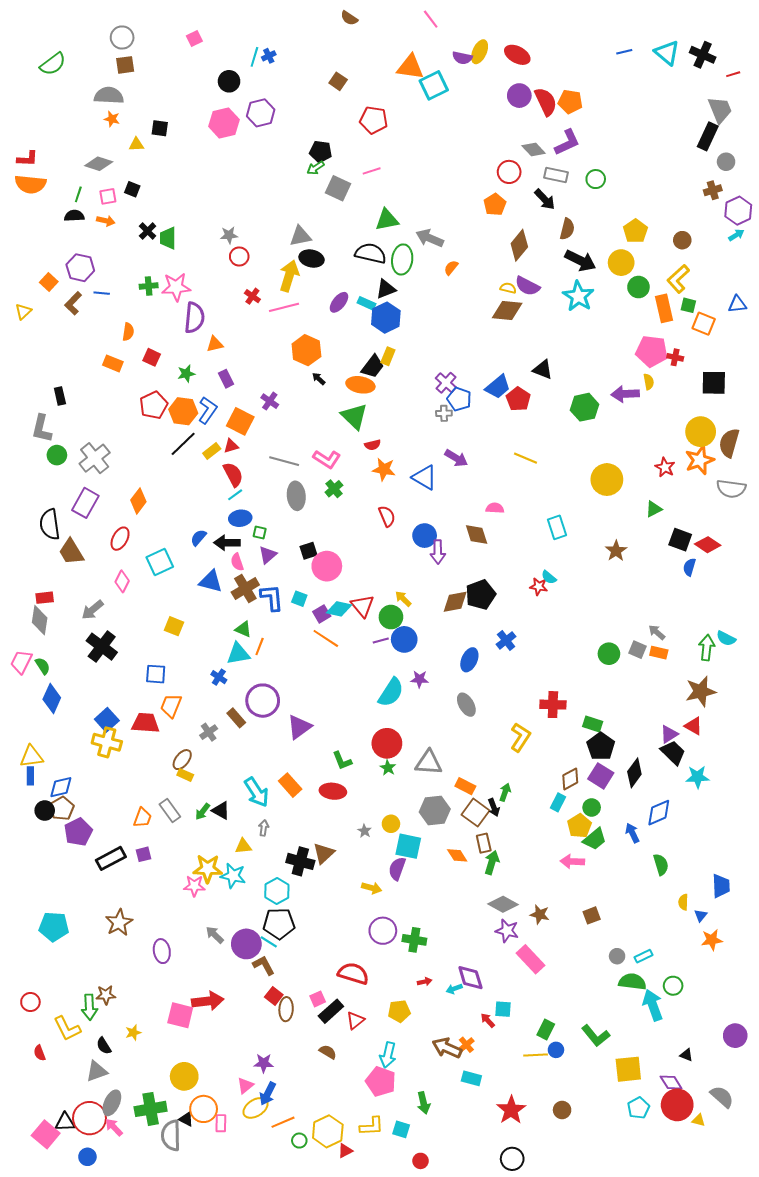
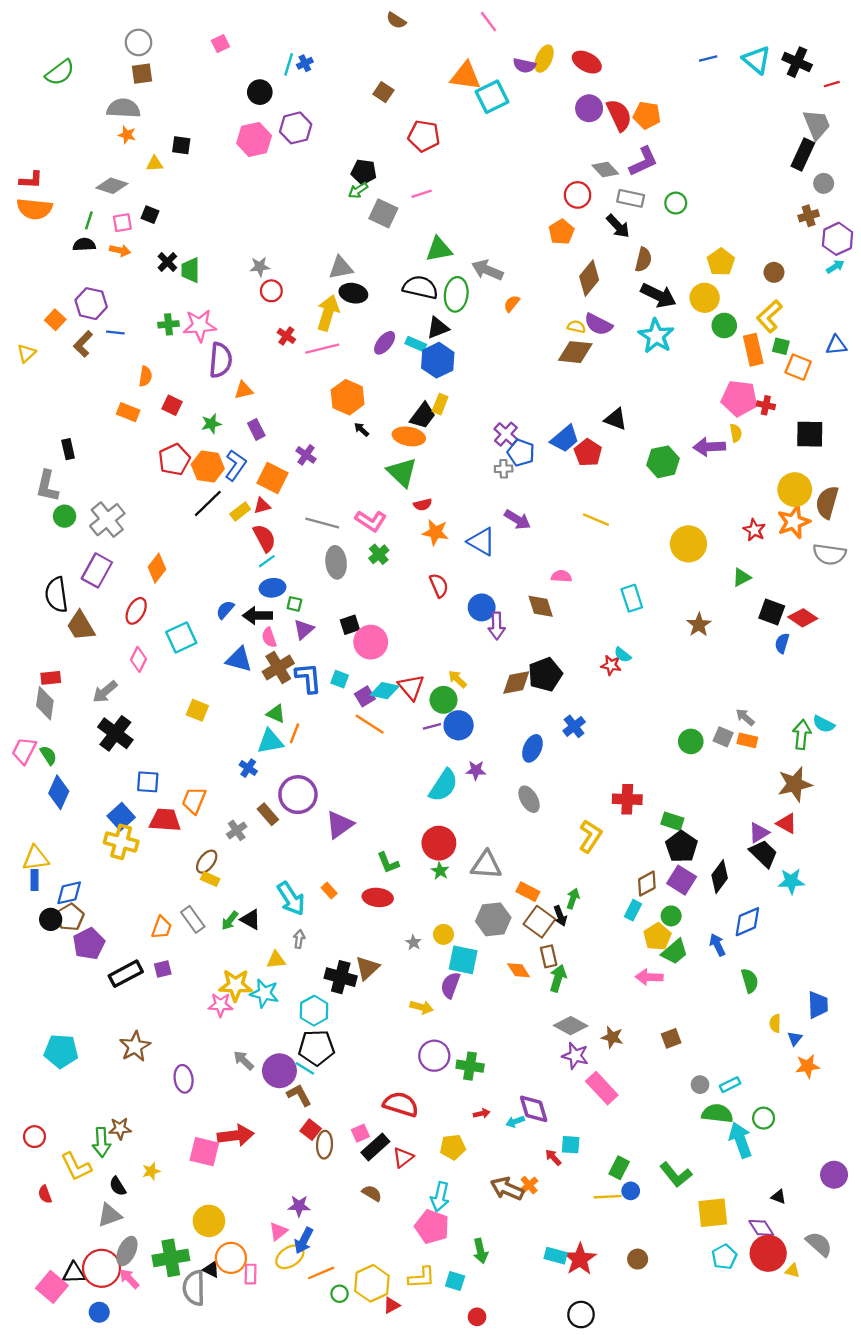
blue square: (156, 674) -> (148, 782), moved
orange rectangle: (290, 785) -> (329, 890), size x0.6
cyan rectangle: (471, 1078) -> (556, 1256), moved

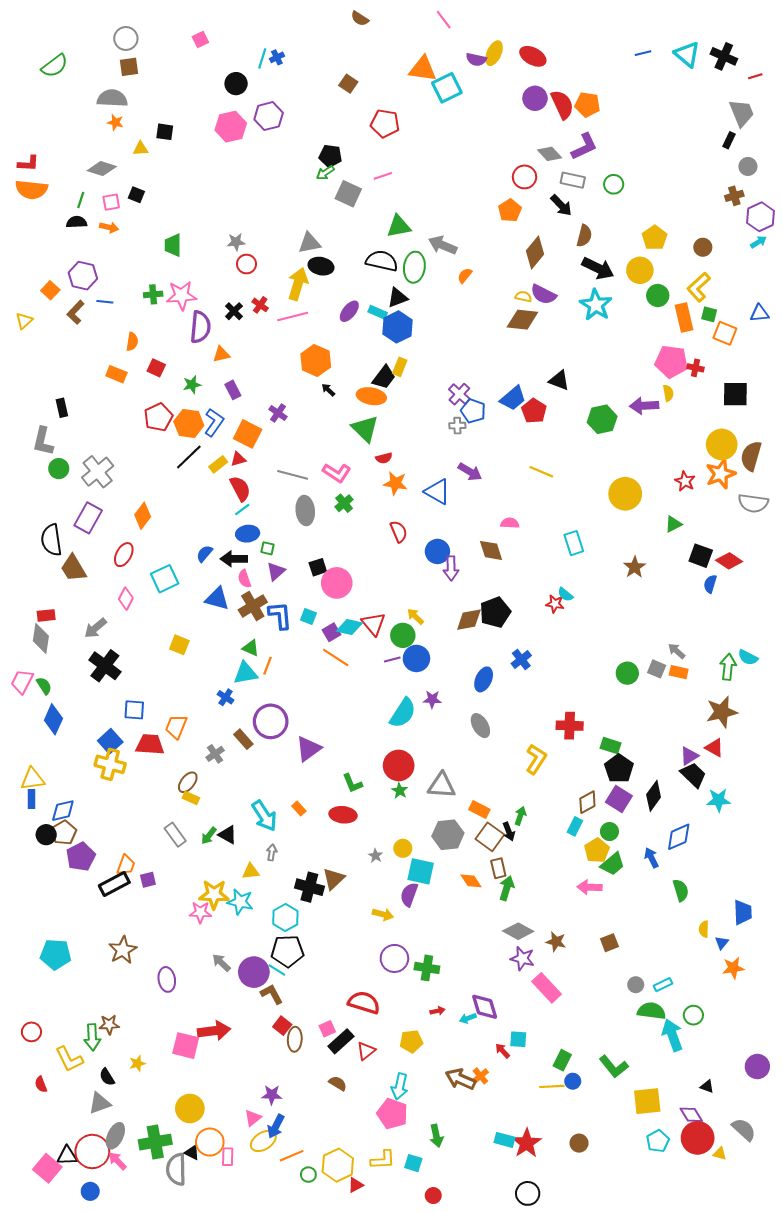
black rectangle: (803, 155) -> (729, 140), size x0.6
black cross: (167, 262) -> (234, 311), moved
orange trapezoid: (162, 927) -> (126, 865), moved

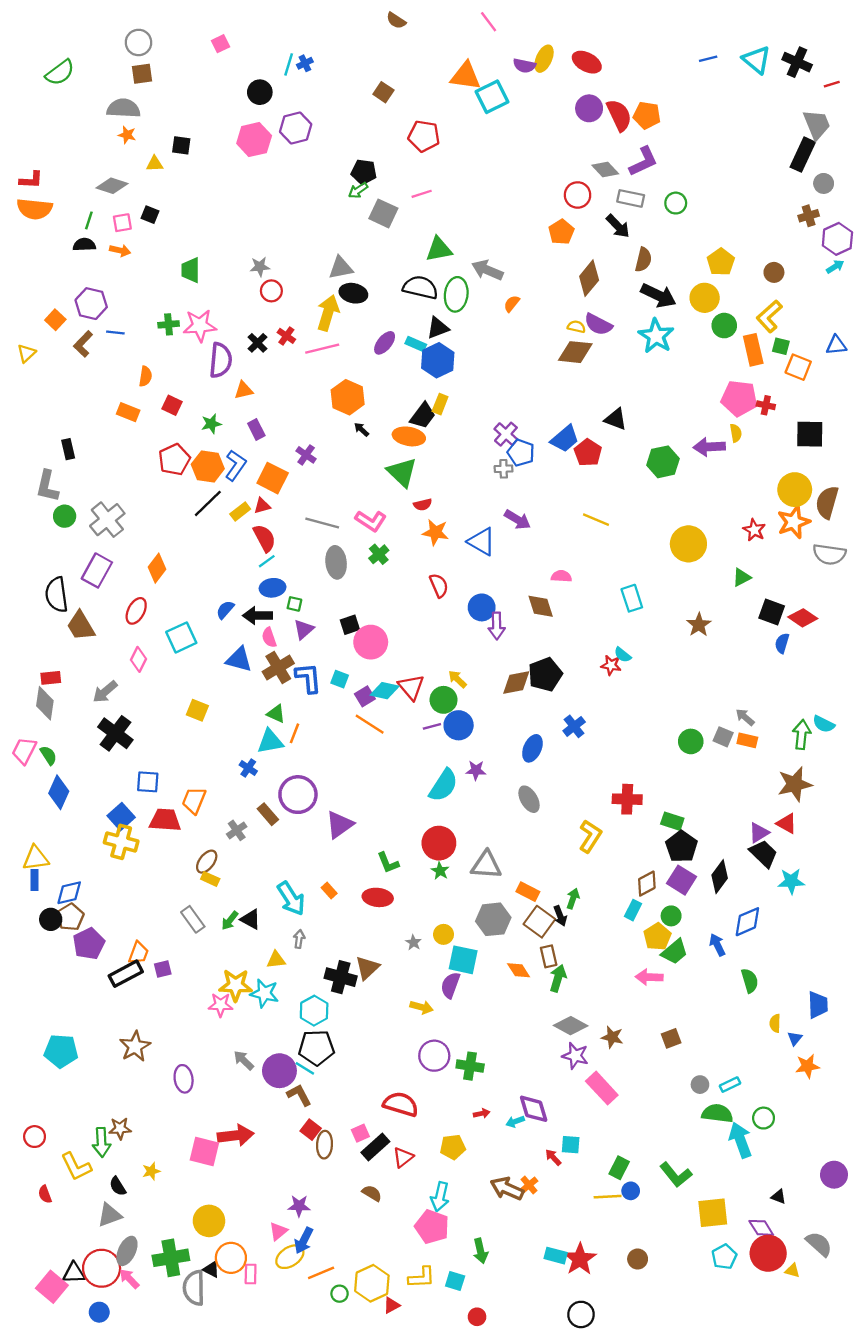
black rectangle: (729, 140) -> (803, 155), size x1.8

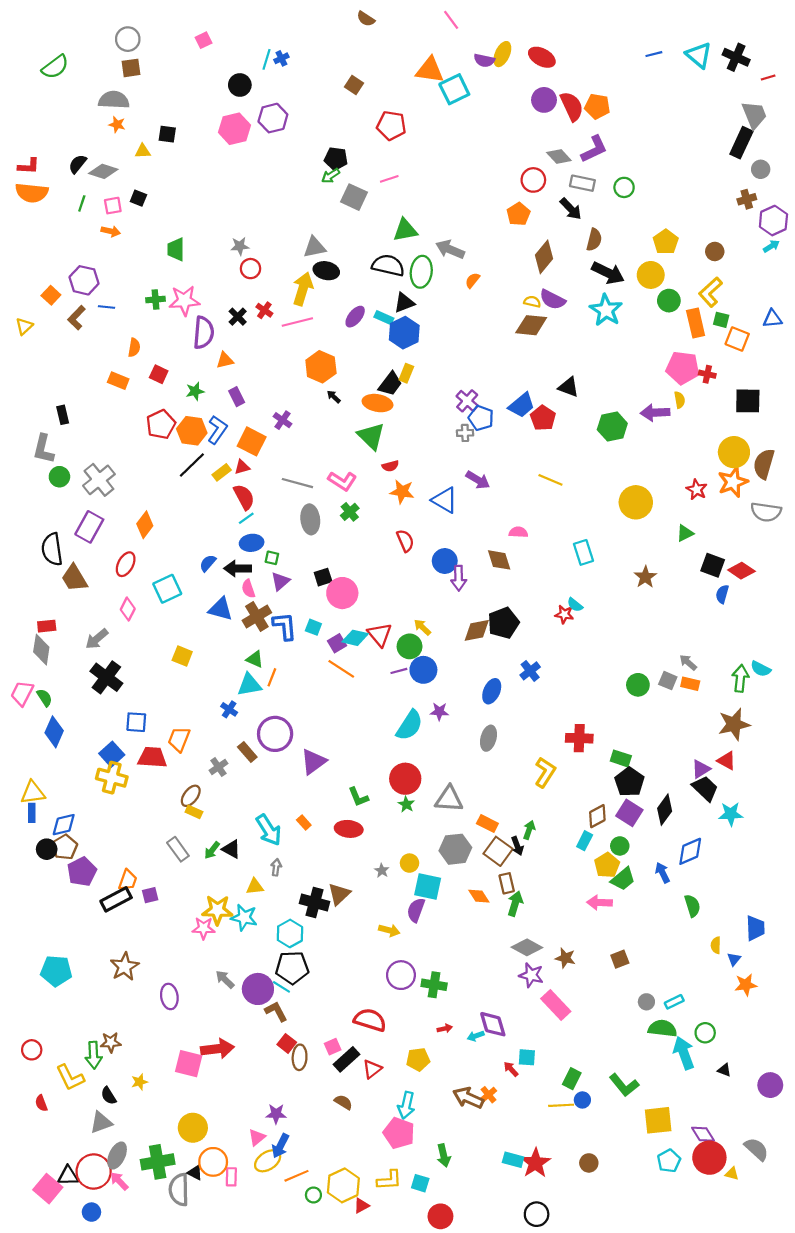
black semicircle: (84, 245) -> (78, 164), moved, turned -48
gray ellipse: (529, 799) -> (488, 738), turned 45
black triangle: (779, 1197) -> (724, 1070), moved
red circle: (477, 1317) -> (440, 1216), size x1.5

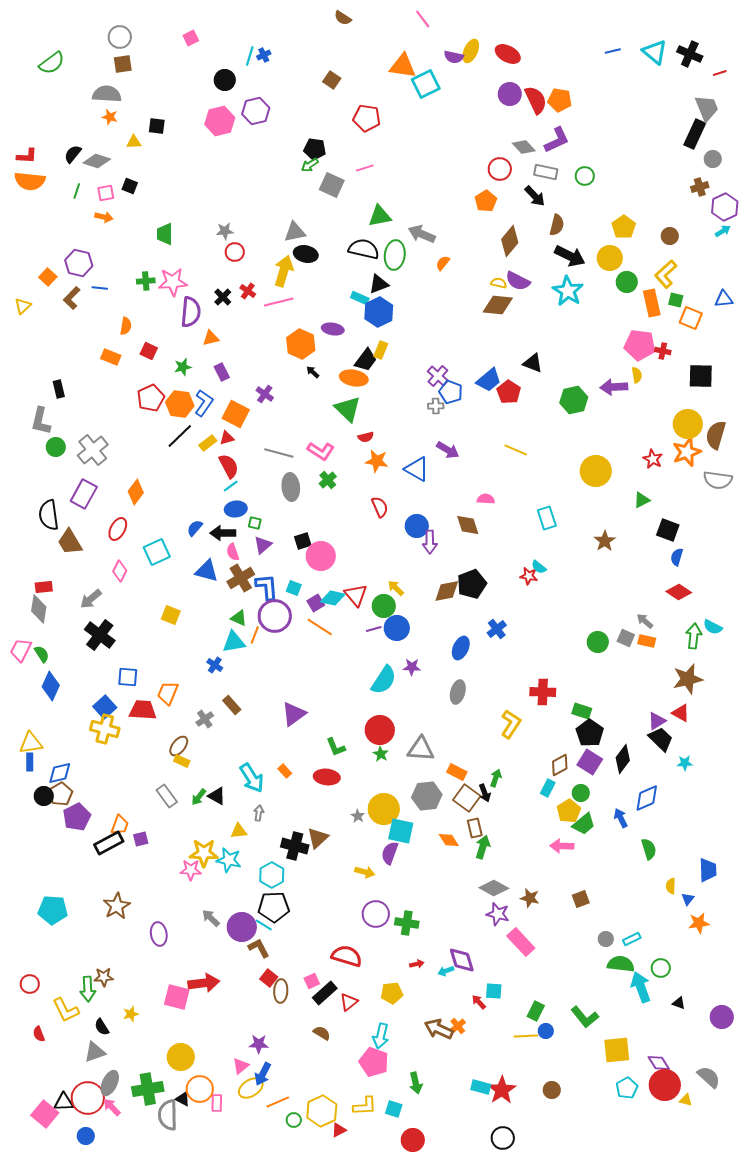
purple ellipse: (355, 317) -> (333, 329), moved, turned 60
red diamond: (741, 571) -> (679, 592), moved
purple circle: (275, 734) -> (275, 616), moved
cyan star: (731, 814) -> (685, 763), size x0.7
yellow circle: (410, 863) -> (384, 809), size x1.8

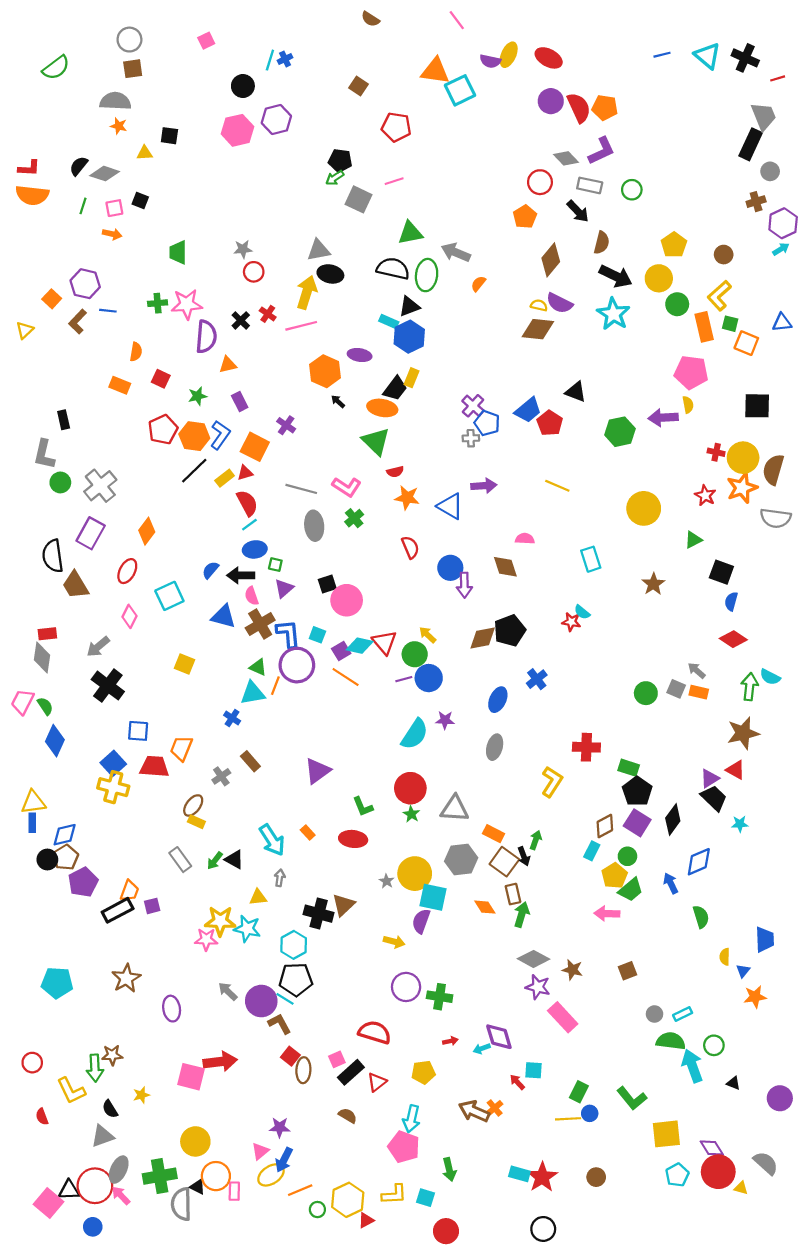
red cross: (663, 351) -> (716, 452), moved
purple arrow: (448, 450) -> (484, 486), turned -35

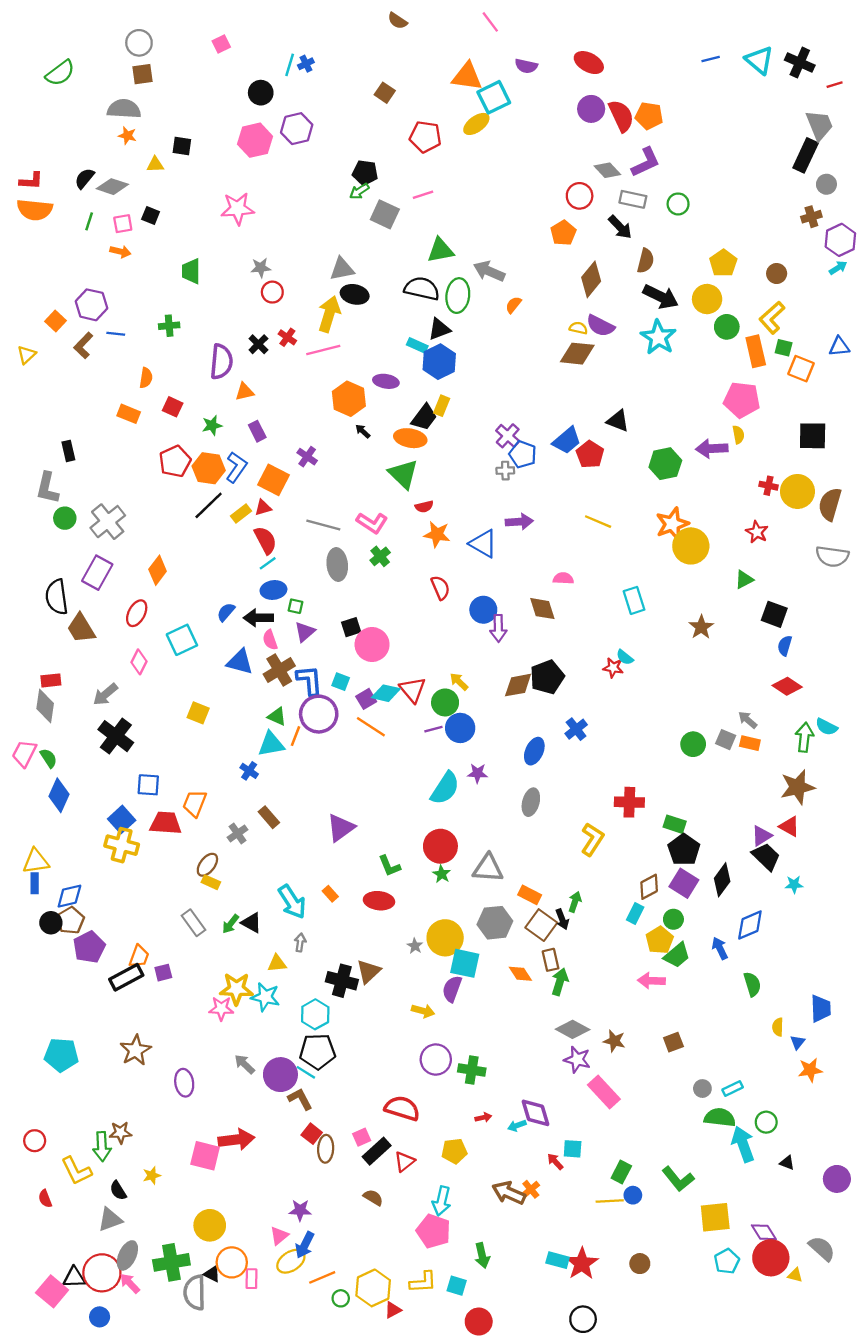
yellow ellipse: (509, 55) -> (476, 124), moved, turned 30
pink star: (187, 304) -> (238, 209), moved
orange star: (742, 488) -> (672, 524), moved

